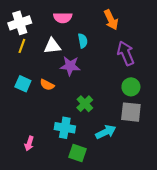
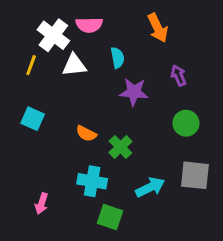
white cross: (20, 23) -> (53, 35), moved, turned -35
purple arrow: (126, 53) -> (179, 76), size x0.6
purple star: (70, 66) -> (134, 92), moved
orange semicircle: (47, 85) -> (86, 134), moved
gray square: (131, 112) -> (195, 175), moved

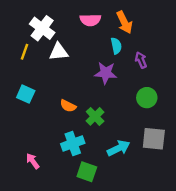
pink semicircle: (89, 25) -> (90, 20), moved
cyan semicircle: (117, 58) -> (116, 46), moved
cyan cross: (92, 181) -> (73, 143), turned -30
pink arrow: (41, 204) -> (33, 161), turned 126

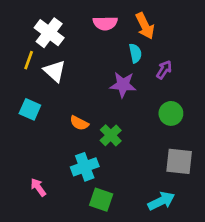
white triangle: (59, 52) -> (55, 71), moved, turned 48
purple arrow: (141, 60) -> (164, 70), turned 56
cyan arrow: (119, 148) -> (161, 201), moved

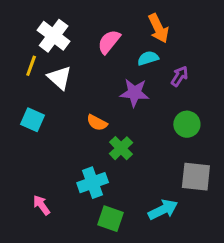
pink semicircle: (105, 23) -> (109, 42), moved, turned 130
cyan semicircle: (135, 53) -> (148, 58), turned -96
orange semicircle: (79, 123) -> (97, 123), moved
cyan arrow: (161, 201) -> (163, 210), moved

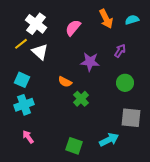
cyan semicircle: (148, 58) -> (132, 20), moved
yellow line: (31, 66) -> (21, 44), turned 32
cyan cross: (93, 183) -> (24, 105), moved

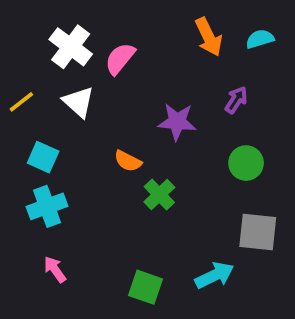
pink semicircle: (73, 28) -> (120, 59), moved
yellow line: (21, 44) -> (21, 102), moved

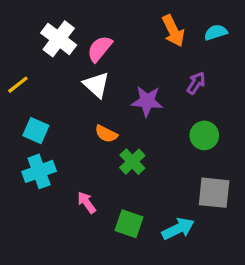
white triangle: (79, 102) -> (96, 85), moved
pink arrow: (55, 269) -> (87, 202), moved
green square: (146, 287) -> (129, 224), moved

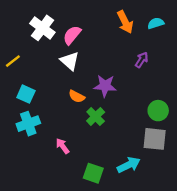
purple star: (147, 101) -> (105, 86), moved
green circle: (204, 135) -> (158, 111), moved
green square: (129, 224) -> (93, 173), moved

